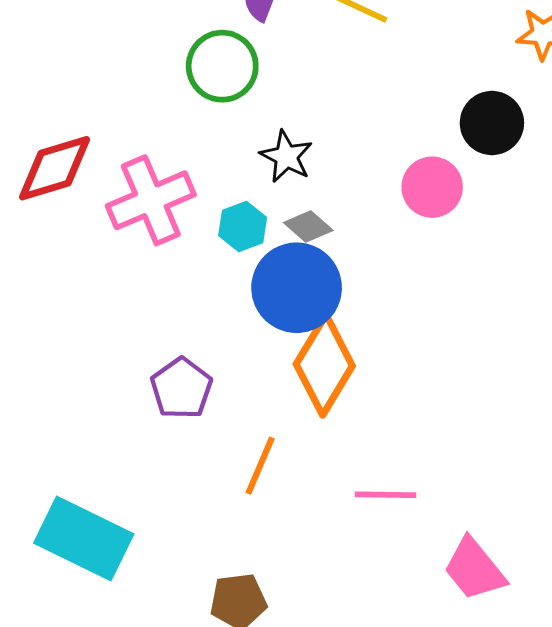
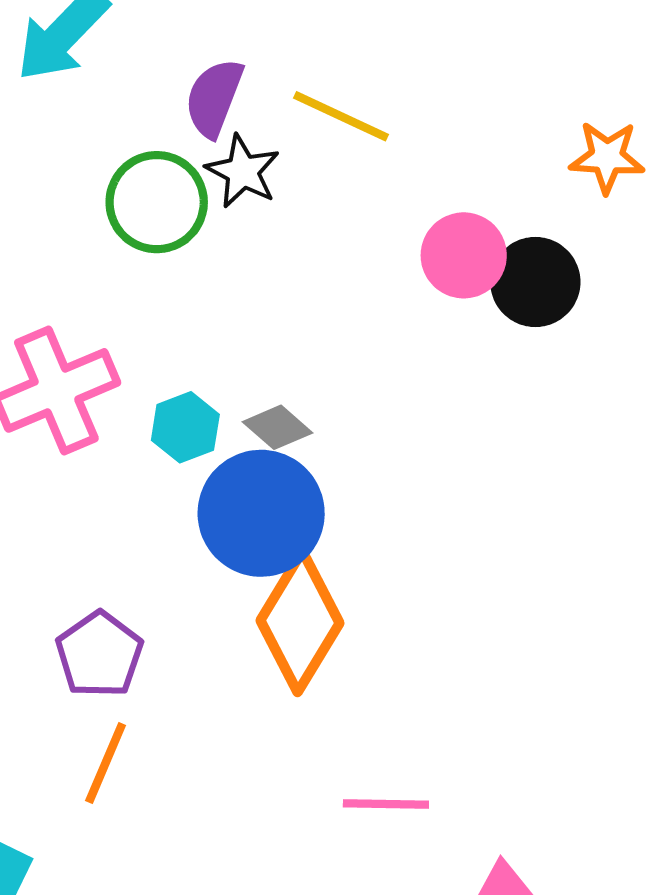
black star: (286, 157) -> (243, 171), moved
pink circle: (432, 187) -> (464, 255), moved
orange line: (260, 466) -> (106, 763), moved

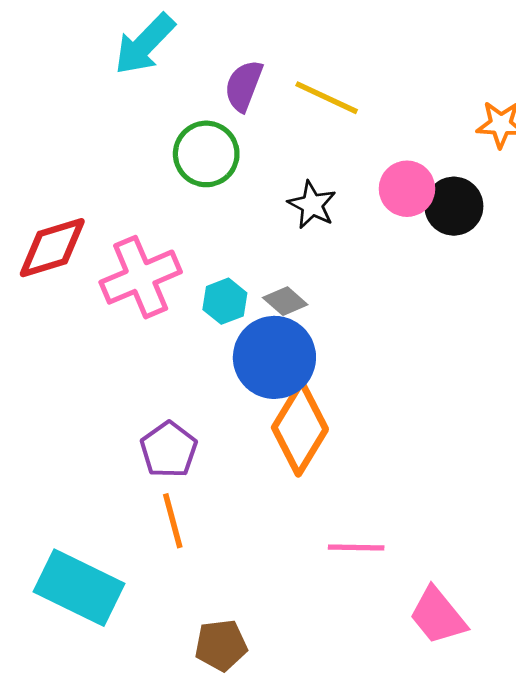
black star: (243, 171) -> (312, 205), moved
orange line: (106, 763) -> (173, 521), turned -38

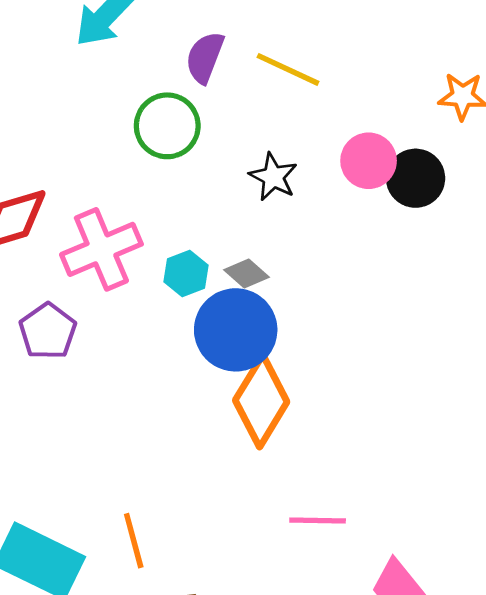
purple pentagon: (169, 450) -> (48, 331), moved
orange line: (173, 521) -> (134, 541), moved

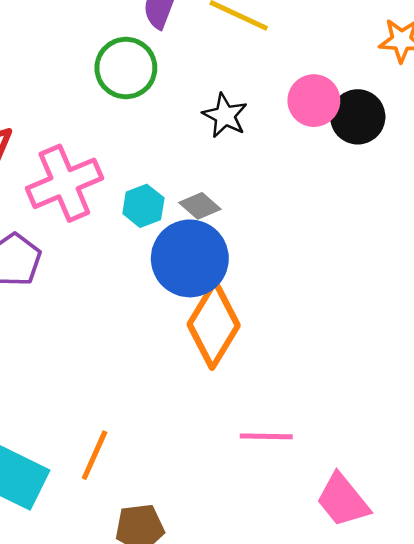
orange line: (134, 541) -> (95, 455), turned 39

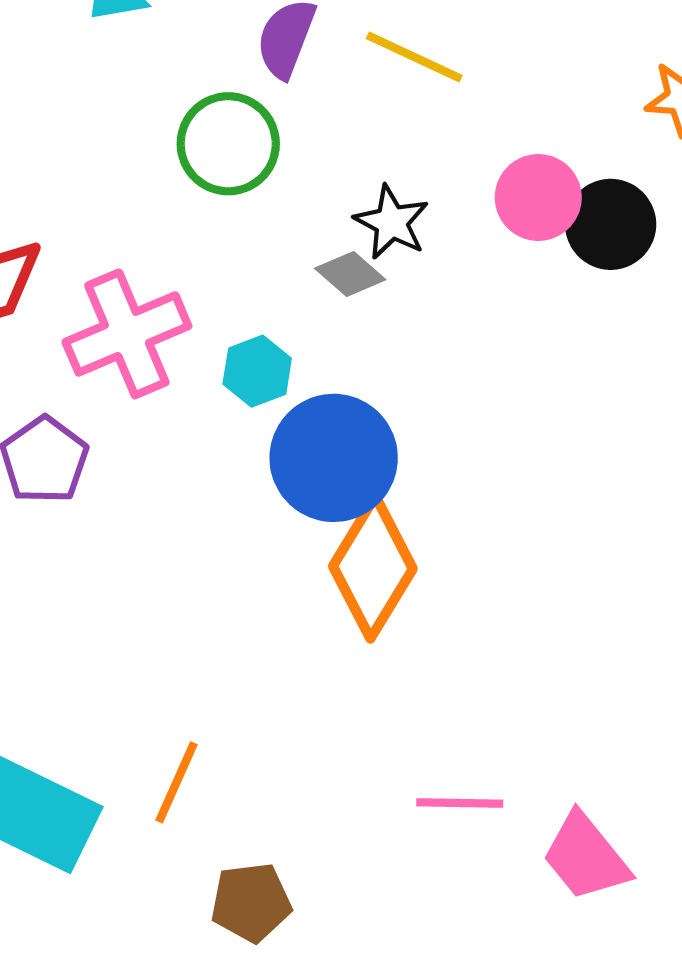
gray diamond: (200, 206) -> (350, 274), moved
pink line: (266, 436) -> (460, 803), moved

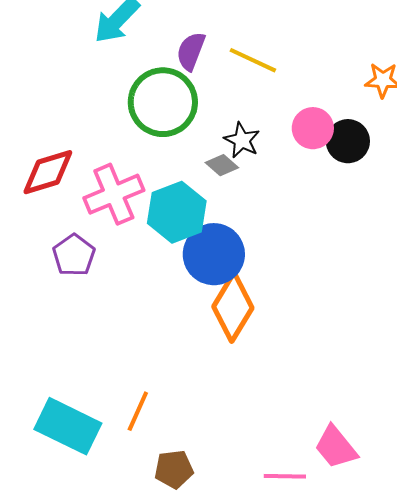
green circle: (228, 144) -> (163, 102), size x1.4
cyan hexagon: (257, 371) -> (177, 212), size x1.8
pink line: (460, 803) -> (285, 476), moved

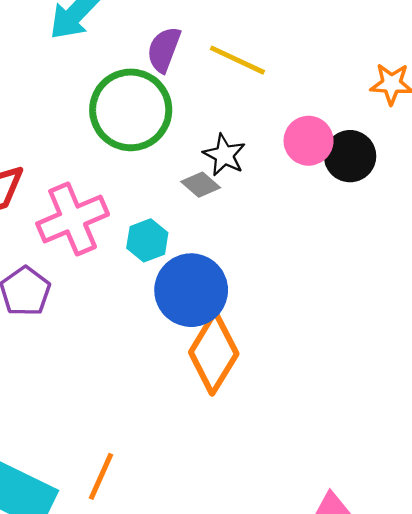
cyan hexagon: (177, 212) -> (147, 240), size x0.6

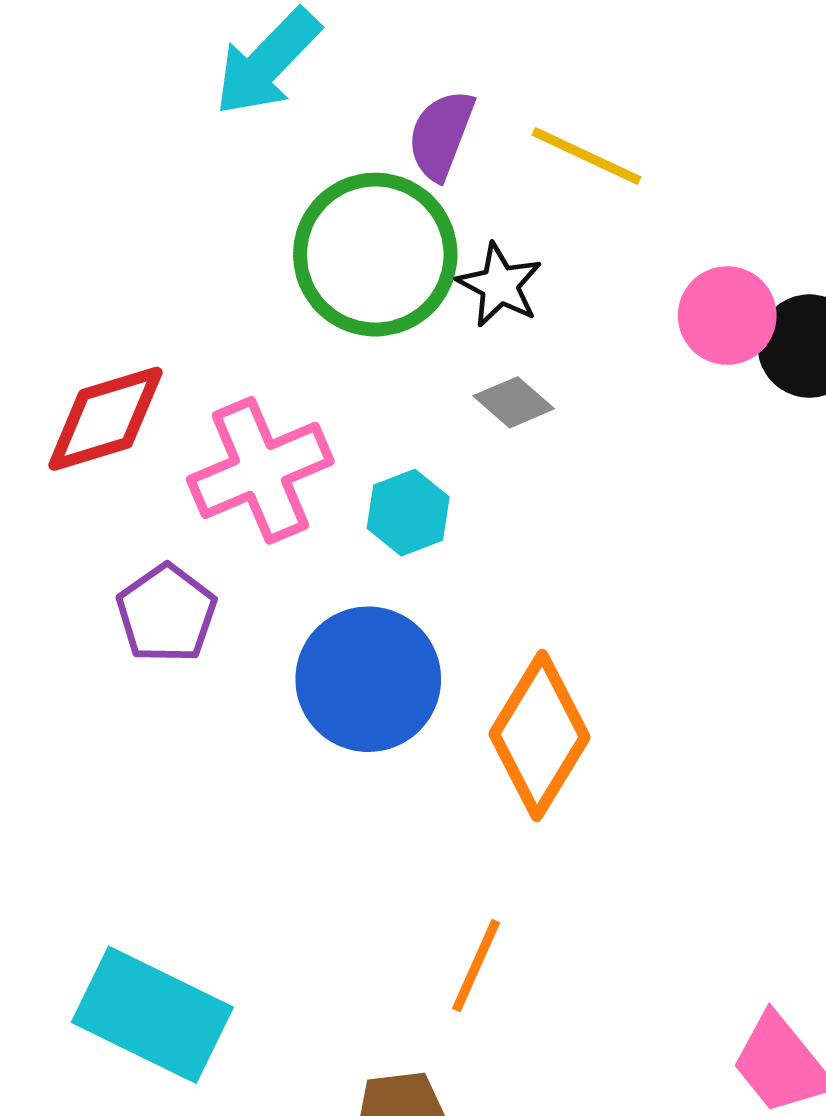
black star: (224, 155) -> (500, 285), moved
blue circle: (191, 290) -> (368, 679), moved
orange line: (101, 476) -> (476, 965), moved

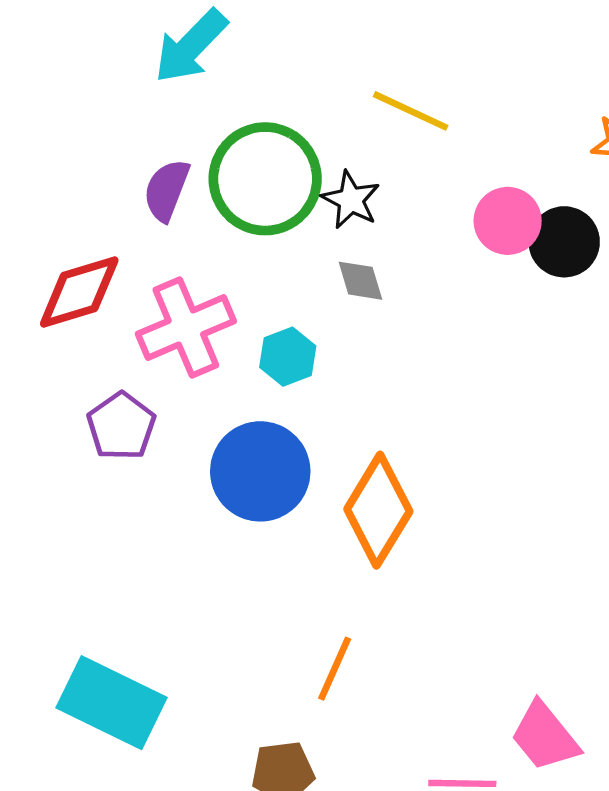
purple semicircle: (441, 135) -> (166, 190), moved
gray diamond: (514, 402) -> (360, 281), turned 32

